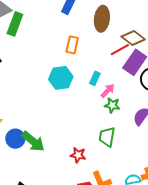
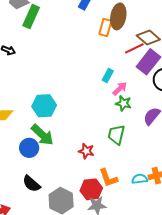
orange rectangle: (72, 45) -> (105, 28), moved
cyan hexagon: (61, 78) -> (44, 106), moved
blue circle: (15, 139) -> (29, 148), moved

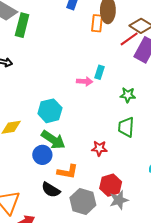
cyan rectangle: (108, 75) -> (100, 72), moved
pink arrow: (120, 89) -> (85, 81), moved, turned 56
orange L-shape: (108, 178) -> (68, 172), moved, turned -50

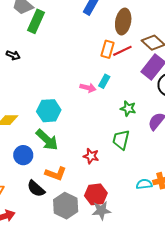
orange rectangle: (97, 23) -> (107, 49), moved
red line: (129, 39) -> (122, 51), moved
blue circle: (42, 155) -> (23, 155), moved

